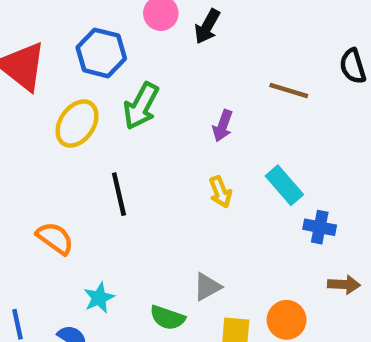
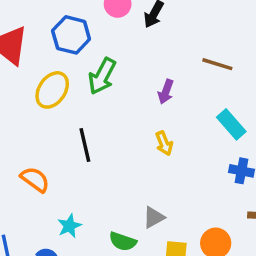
cyan rectangle: (284, 185) -> (231, 124), moved

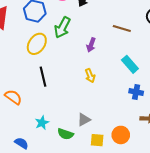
green arrow: (102, 76) -> (62, 27), moved
yellow ellipse: (52, 90) -> (37, 44), moved
cyan star: (69, 226) -> (42, 123), moved

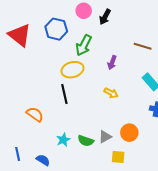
yellow ellipse: (37, 44) -> (72, 70), moved, turned 40
yellow arrow: (90, 76) -> (111, 93), turned -40
green semicircle: (65, 134) -> (86, 141), moved
orange circle: (121, 135) -> (129, 133), moved

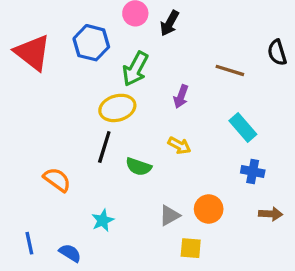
black line: (64, 94) -> (104, 147), turned 30
green semicircle: (86, 141) -> (139, 167), moved

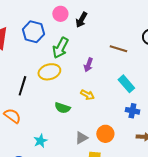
black line: (104, 147) -> (22, 86), moved

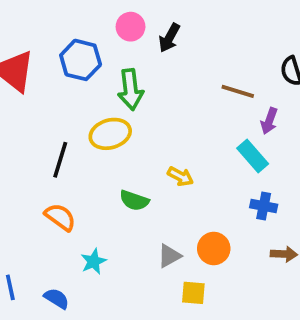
green arrow: (60, 48) -> (131, 90), turned -35
purple arrow: (88, 65) -> (269, 121), moved
orange semicircle: (12, 116) -> (60, 217), moved

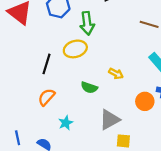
orange semicircle: (60, 217) -> (46, 97), turned -84
orange circle: (214, 249) -> (145, 101), moved
gray triangle: (169, 256) -> (110, 120), size x1.5

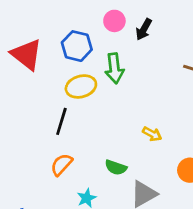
yellow ellipse: (75, 49) -> (81, 86), moved
green semicircle: (89, 87) -> (116, 167), moved

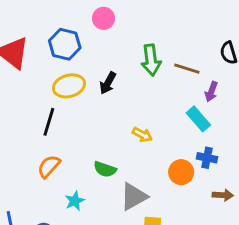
black arrow: (144, 29) -> (108, 83), moved
green arrow: (114, 68) -> (151, 60), moved

